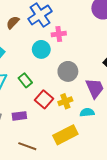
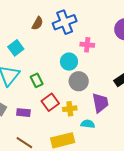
brown semicircle: (13, 22) -> (38, 23), turned 152
pink cross: (59, 34) -> (87, 45), moved
cyan circle: (41, 49) -> (69, 62), moved

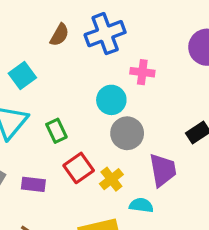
yellow cross: (70, 109) -> (111, 179), turned -32

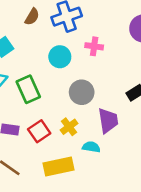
cyan circle: (111, 100) -> (60, 57), moved
green rectangle: (56, 131) -> (28, 89), size x1.5
red square: (79, 168) -> (39, 131), moved

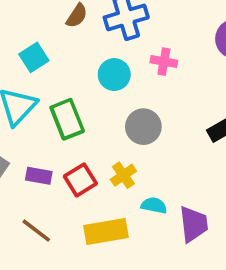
purple trapezoid: (108, 121) -> (194, 224), moved

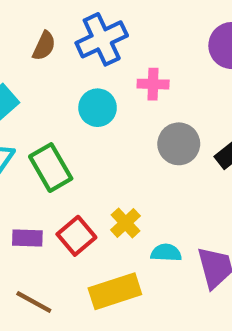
gray circle: (143, 127) -> (179, 144), moved

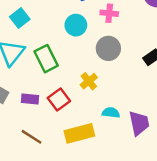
gray circle: (179, 144) -> (108, 48), moved
yellow cross: (125, 223) -> (89, 81), moved

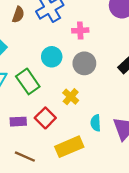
cyan circle: (76, 25) -> (52, 57), moved
cyan semicircle: (111, 113) -> (96, 123), turned -91

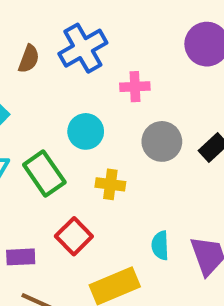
gray circle: (84, 63) -> (162, 141), moved
yellow cross: (71, 97) -> (110, 184), moved, turned -35
purple rectangle: (18, 122) -> (21, 257), moved

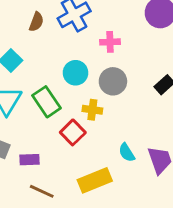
gray circle: (162, 141) -> (113, 81), moved
red square: (74, 236) -> (73, 132), moved
cyan semicircle: (160, 245) -> (127, 153), turned -30

